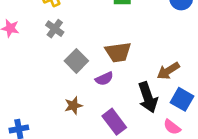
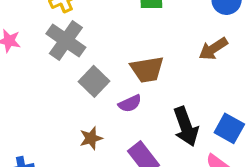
gray cross: (55, 29) -> (66, 41), size x1.6
brown arrow: (168, 71) -> (213, 49), moved

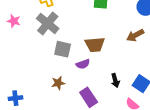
gray square: (94, 81) -> (63, 49), turned -36
black arrow: (186, 127) -> (115, 80), size x0.6

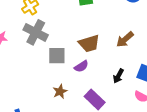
brown arrow: (135, 35) -> (125, 39), moved
black arrow: (115, 80) -> (118, 76), turned 56

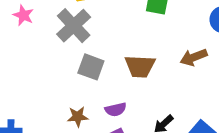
brown arrow: (125, 39) -> (194, 57), moved
purple semicircle: (81, 66) -> (116, 109), moved

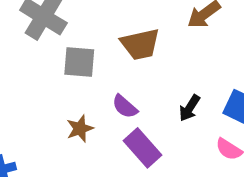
purple semicircle: (116, 109) -> (125, 107), turned 70

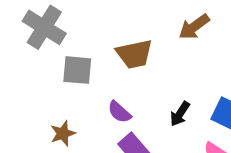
brown star: (80, 129) -> (63, 133), moved

